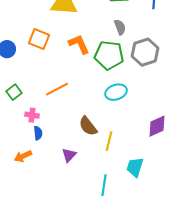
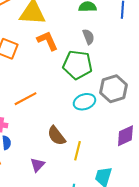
orange L-shape: (79, 44) -> (47, 41), moved
gray hexagon: (145, 52) -> (113, 89), moved

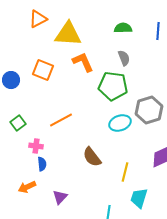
yellow line: (77, 151) -> (125, 172), moved
purple triangle: (37, 165) -> (60, 197), moved

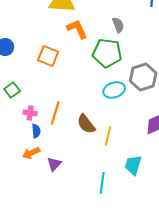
orange square: (43, 70) -> (48, 56), moved
orange line: (61, 120) -> (55, 113), moved, turned -45
yellow line: (125, 172) -> (108, 136), moved
orange arrow: (27, 187) -> (31, 153), moved

